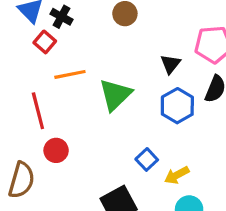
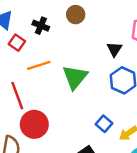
black cross: (61, 17) -> (41, 26), moved
red circle: (56, 150) -> (34, 124), size x1.5

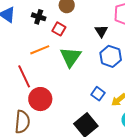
red square: (17, 43) -> (59, 29), moved

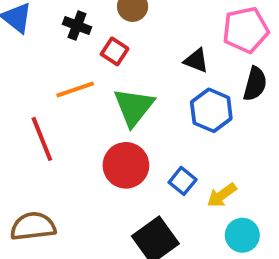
black triangle: (101, 31) -> (196, 61), turned -40
red circle: (40, 99) -> (126, 165), moved
brown semicircle: (22, 122) -> (33, 226), turned -105

